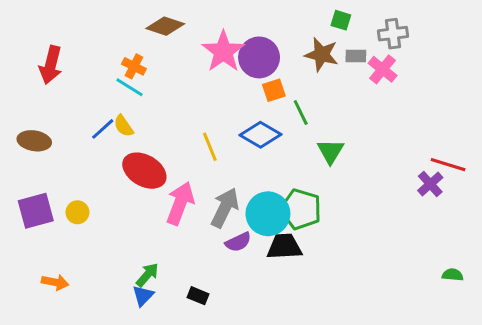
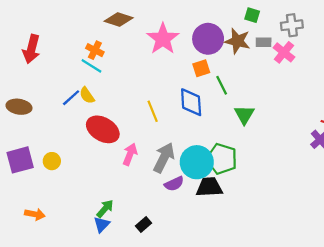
purple circle: (259, 57) -> (208, 39), moved
blue diamond: (261, 135) -> (191, 102), turned 56
pink arrow: (180, 203) -> (130, 154), size x0.7
black rectangle: (198, 296) -> (144, 224), turned -63

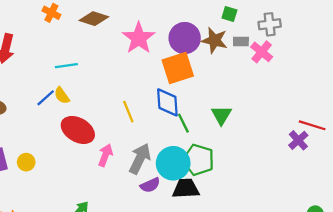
orange cross: (95, 50) -> (51, 13), moved
cyan line: (91, 66) -> (66, 66), turned -40
orange square: (201, 68) -> (178, 68), size x1.8
green line: (222, 85) -> (183, 123), moved

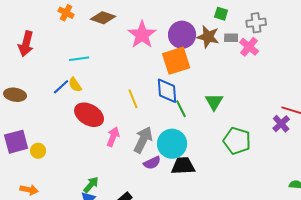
green pentagon: (198, 160) -> (237, 141), moved
yellow circle: (26, 162) -> (38, 151), moved

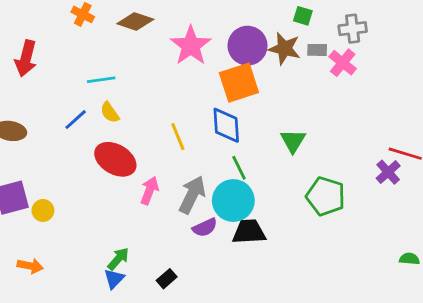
yellow semicircle: (75, 85) -> (110, 112), moved
green line: (181, 109) -> (239, 168), moved

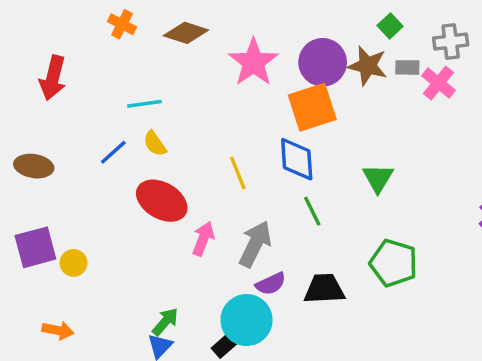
green square: (303, 16) -> (390, 26), turned 30
green pentagon: (326, 196) -> (394, 263), moved
cyan circle: (233, 201) -> (247, 320), moved

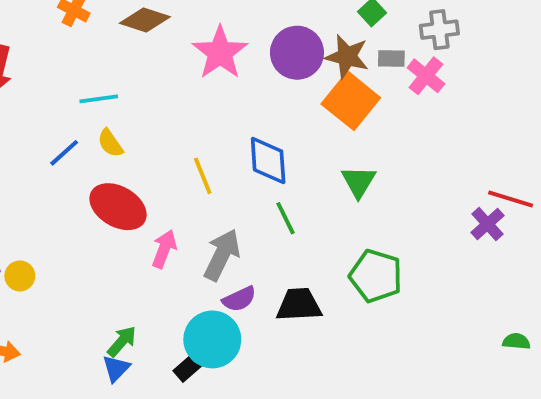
orange square: (312, 107) -> (351, 101), moved, turned -33

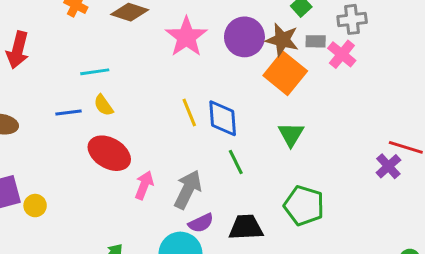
blue line: (64, 153) -> (69, 113), turned 35
yellow line: (203, 176) -> (189, 113), moved

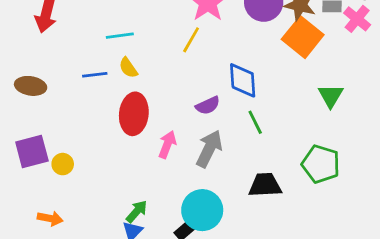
yellow line: (189, 113) -> (191, 40), moved, turned 52
green triangle: (291, 134) -> (331, 96), moved
red ellipse: (109, 153) -> (134, 114), turned 66
purple semicircle: (201, 223) -> (208, 105), moved

